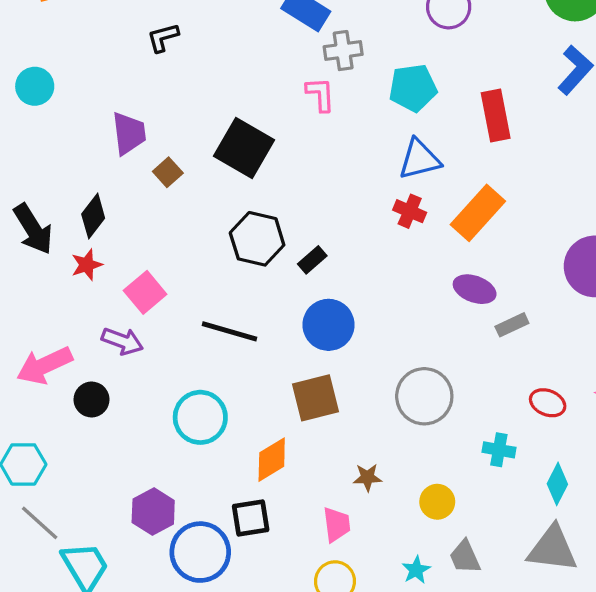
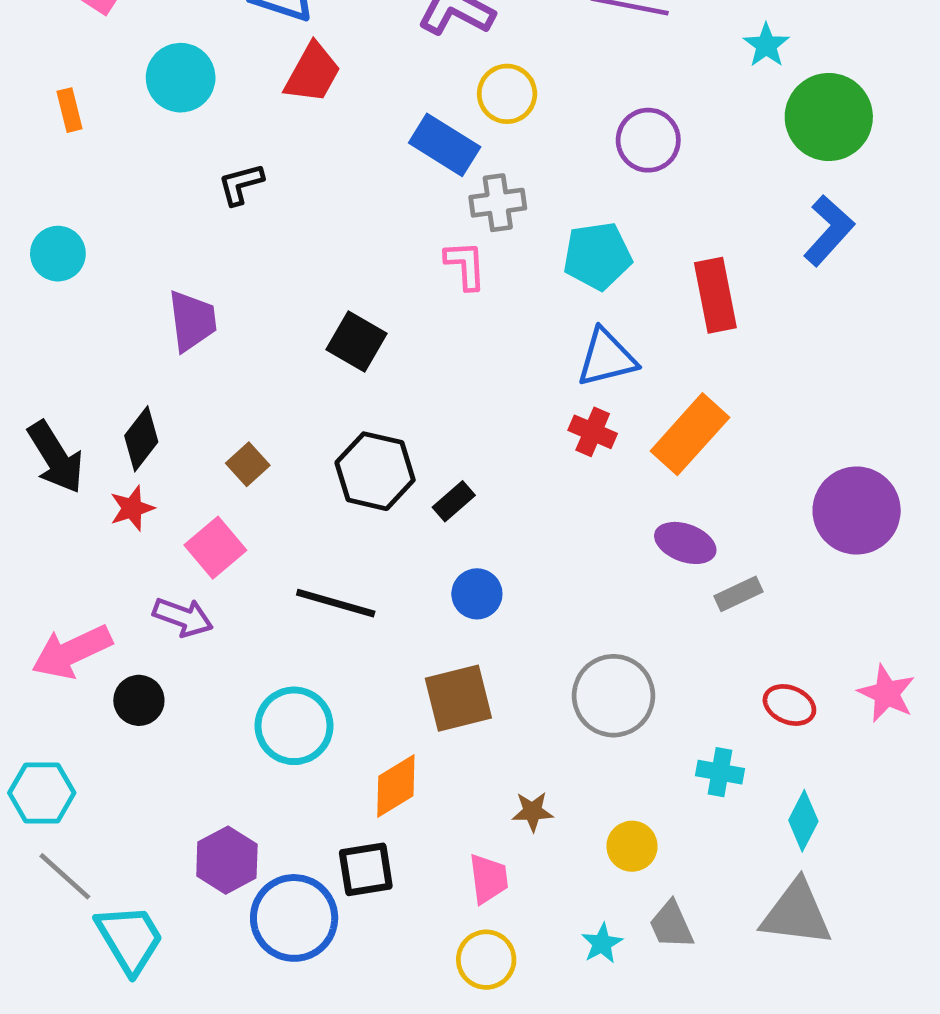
black square: (244, 148) -> (357, 342), size x0.7
brown square: (168, 172) -> (248, 464), moved
blue circle: (328, 325) -> (477, 594), size x0.7

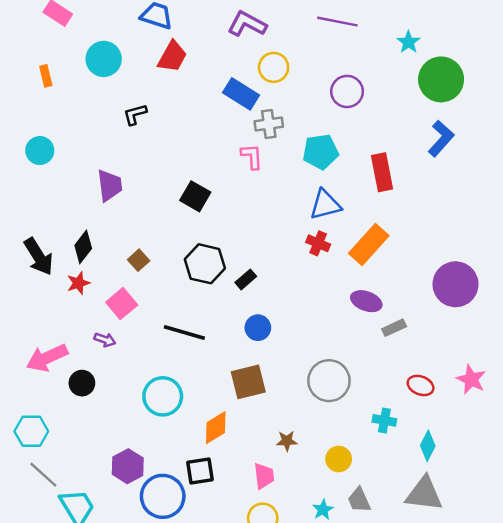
purple arrow: (183, 617) -> (105, 340), size x0.7

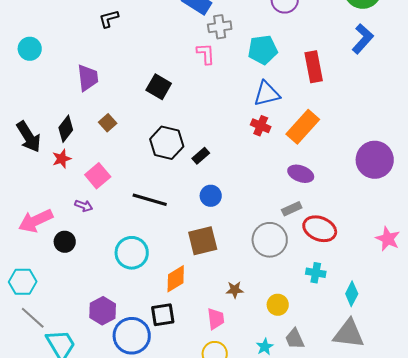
brown square: (139, 260) -> (108, 123), moved
gray rectangle: (394, 328) -> (292, 209), moved
red ellipse: (421, 385) -> (320, 229), moved, size x1.5

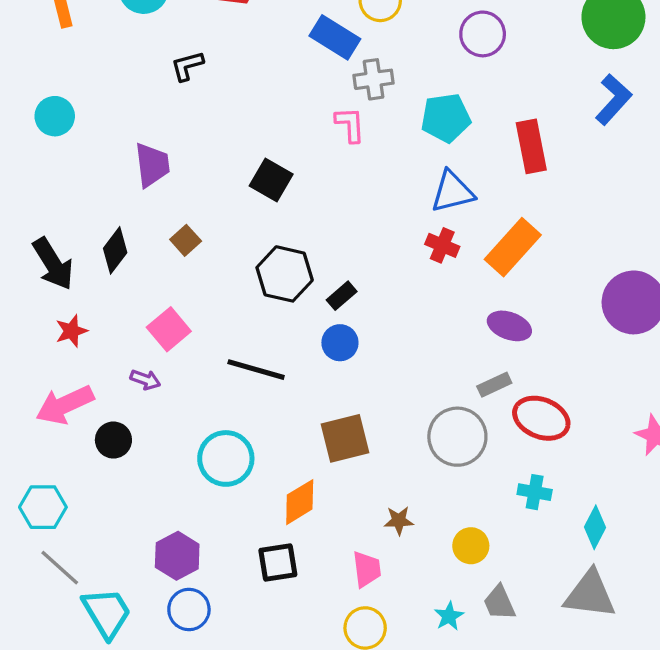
red star: (62, 159) -> (71, 331), moved
blue circle: (211, 196) -> (340, 343), moved
blue circle: (132, 336) -> (189, 609), moved, size x0.7

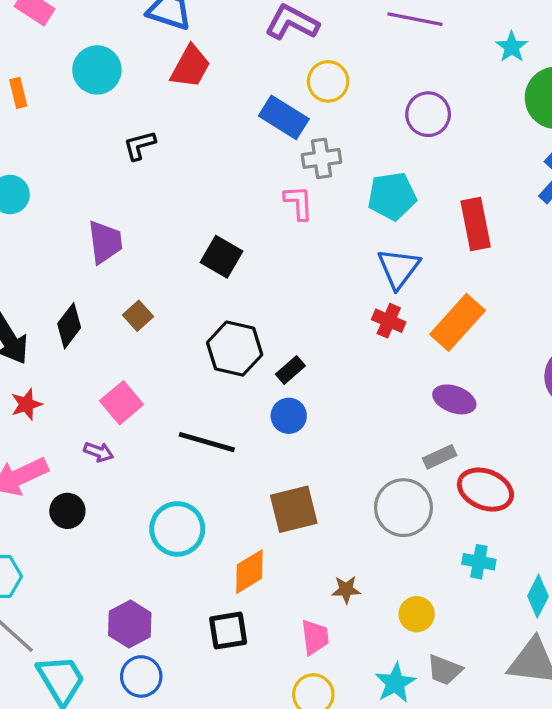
blue triangle: (452, 192) -> (399, 268), turned -39
gray trapezoid: (499, 603) -> (444, 670), turned -45
cyan star: (449, 616) -> (395, 683), size x1.4

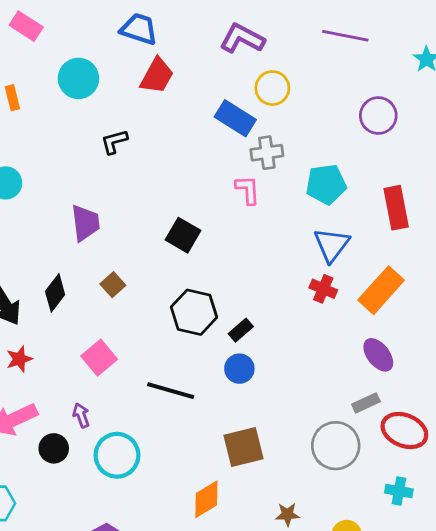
purple circle: (428, 114) -> (378, 116), moved
purple ellipse: (454, 399) -> (378, 355), turned 32
purple arrow: (99, 452) -> (81, 415), moved, turned -130
cyan circle: (177, 529) -> (117, 455), moved

